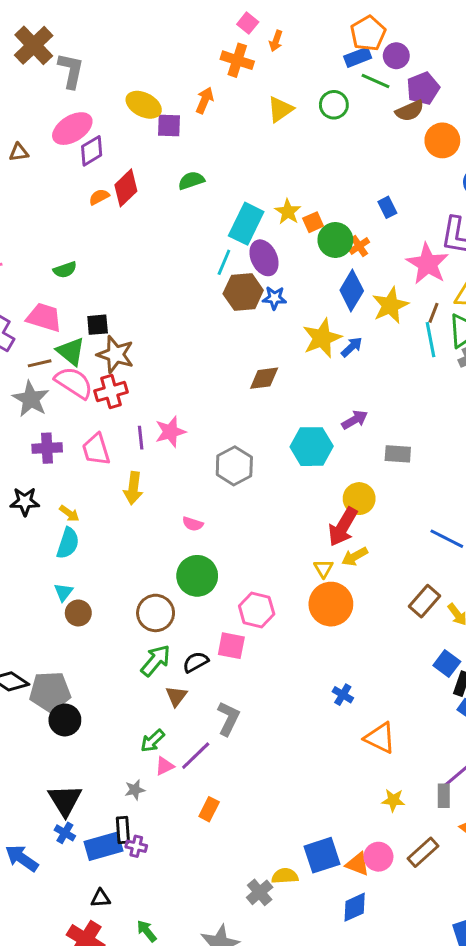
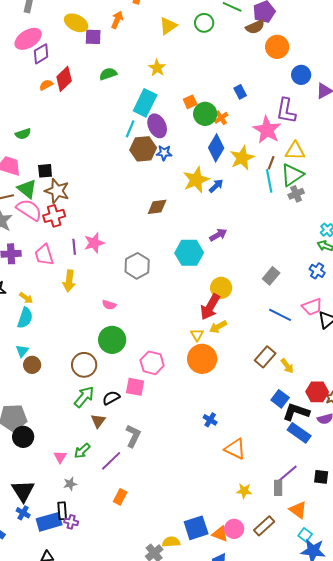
yellow star: (288, 212) -> (157, 68), moved
gray rectangle: (398, 454) -> (271, 276), moved, turned -54
pink triangle: (164, 766) -> (60, 457), moved, turned -32

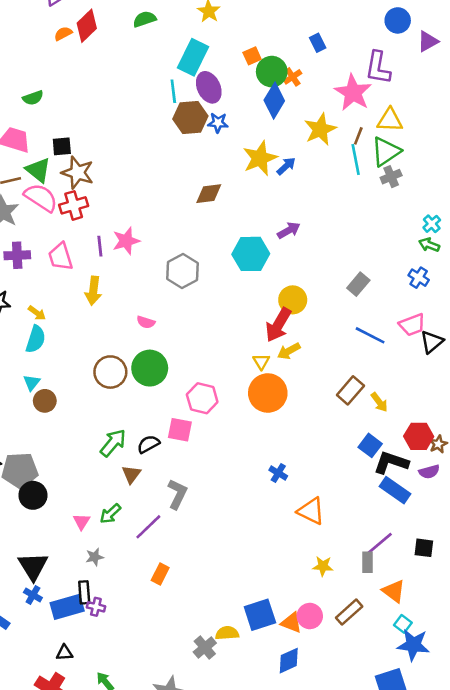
cyan line: (130, 129) -> (173, 91), turned -30
blue diamond: (216, 148) -> (274, 100), moved
brown circle: (84, 365) -> (110, 372), moved

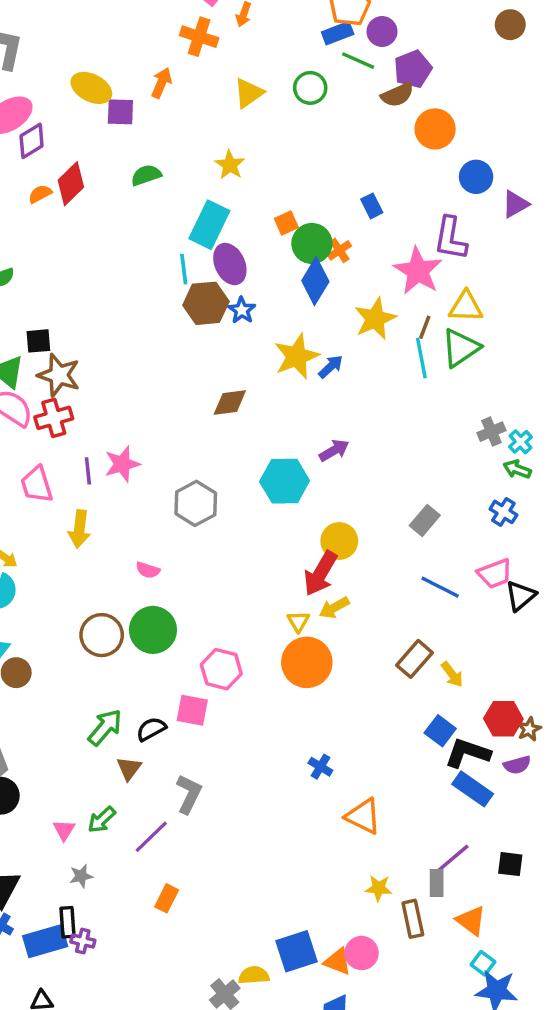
blue star: (218, 123) -> (242, 310), turned 30
gray cross: (391, 177) -> (491, 432), moved
brown rectangle: (349, 612) -> (413, 919), moved, turned -60

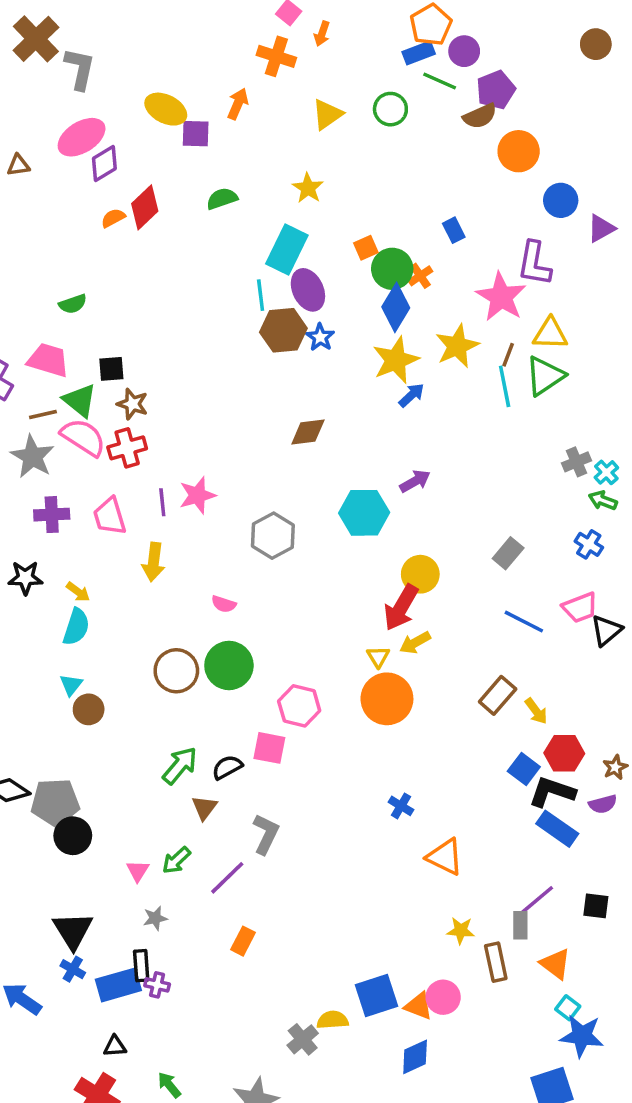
yellow star: (297, 356) -> (396, 360), moved
brown star: (59, 375) -> (132, 404), size x0.7
red hexagon: (503, 719) -> (564, 753), moved

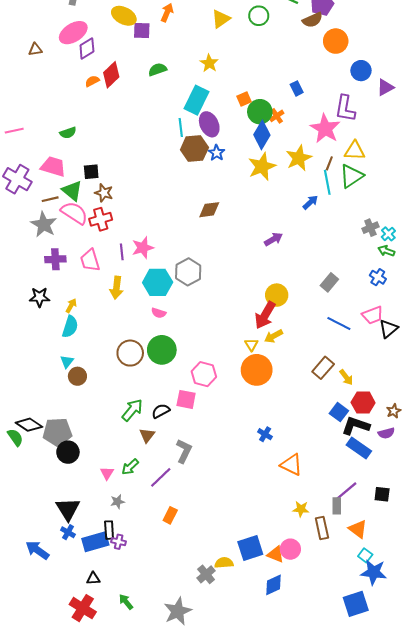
blue arrow: (412, 395) -> (310, 202), moved
cyan hexagon: (364, 513) -> (158, 282), moved
yellow arrow: (78, 592) -> (71, 306), turned -96

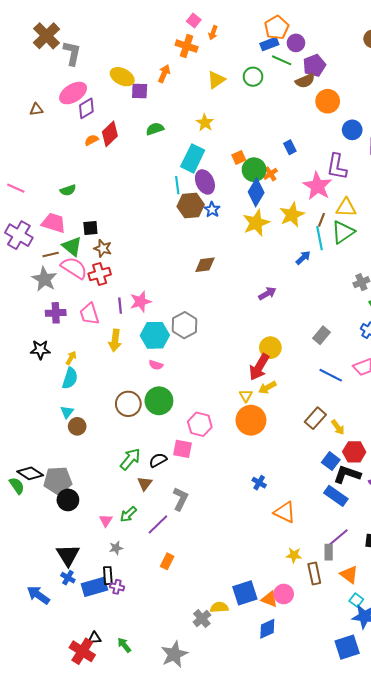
pink line: (14, 131) -> (16, 188), turned 36
blue rectangle: (359, 448) -> (336, 496), moved
black triangle: (93, 579) -> (95, 638), moved

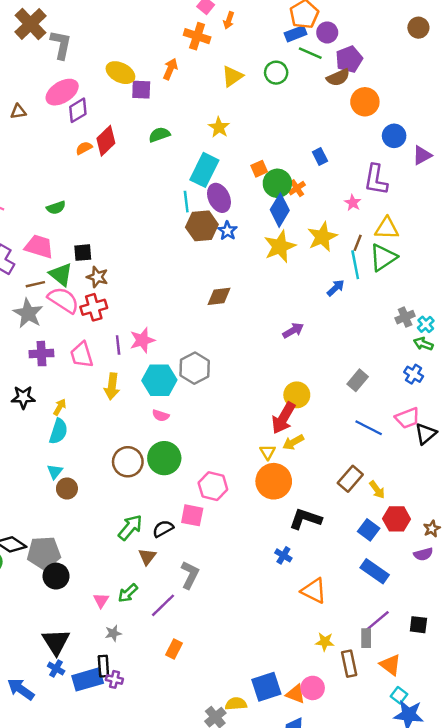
pink star: (317, 186) -> (353, 203), size x0.5
black L-shape: (347, 474) -> (305, 519), moved

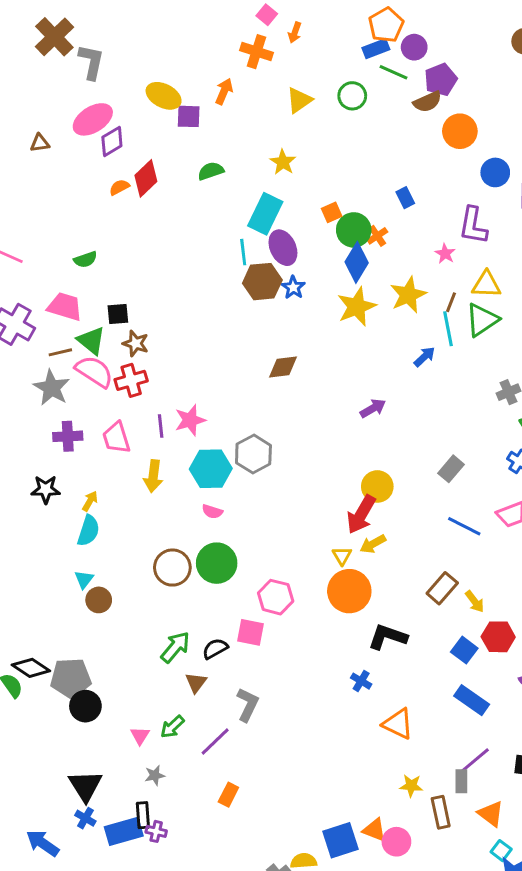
orange triangle: (296, 694) -> (374, 830), moved

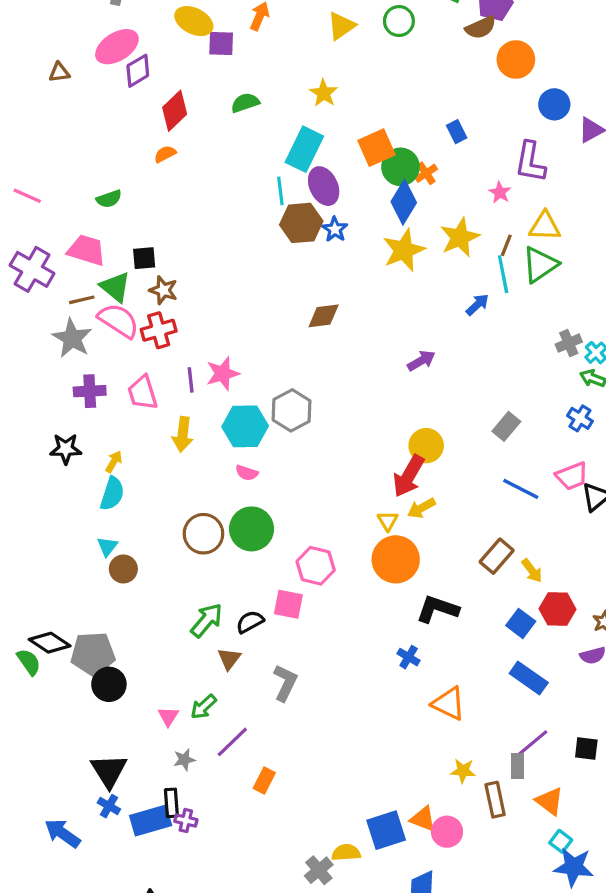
orange semicircle: (119, 187) -> (165, 154), moved
orange square: (332, 212) -> (376, 148), size x1.6
purple line: (215, 741) -> (232, 742), moved

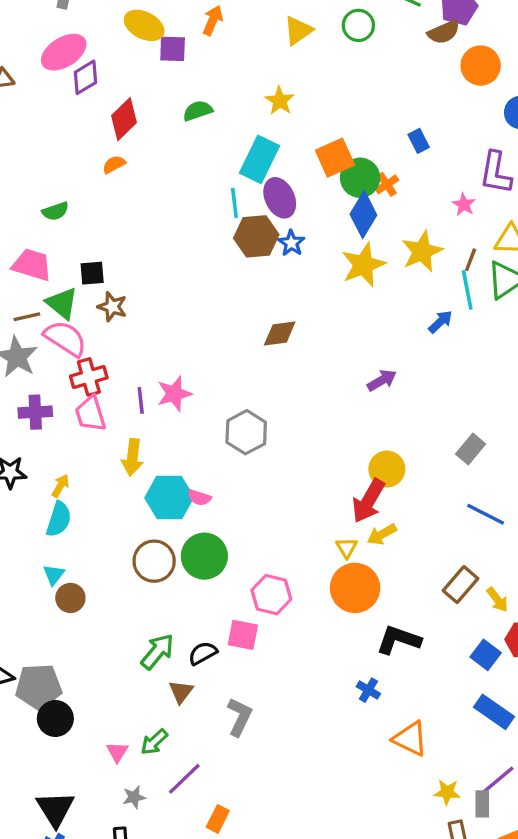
red cross: (159, 330) -> (89, 377), moved
cyan hexagon: (245, 426) -> (169, 498), moved
yellow star: (463, 771) -> (447, 792), moved

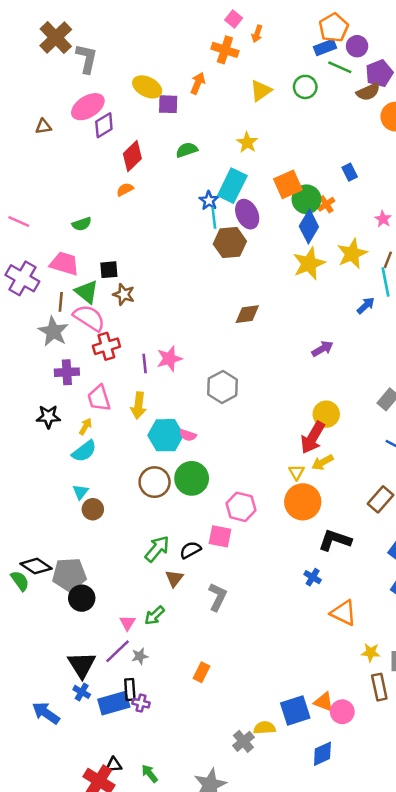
blue star: (291, 243) -> (209, 201), moved
brown line: (27, 317) -> (61, 302), turned -72
pink trapezoid: (91, 414) -> (99, 398), moved
cyan semicircle: (59, 519) -> (84, 451), turned 35
purple line: (184, 779) -> (118, 651), moved

